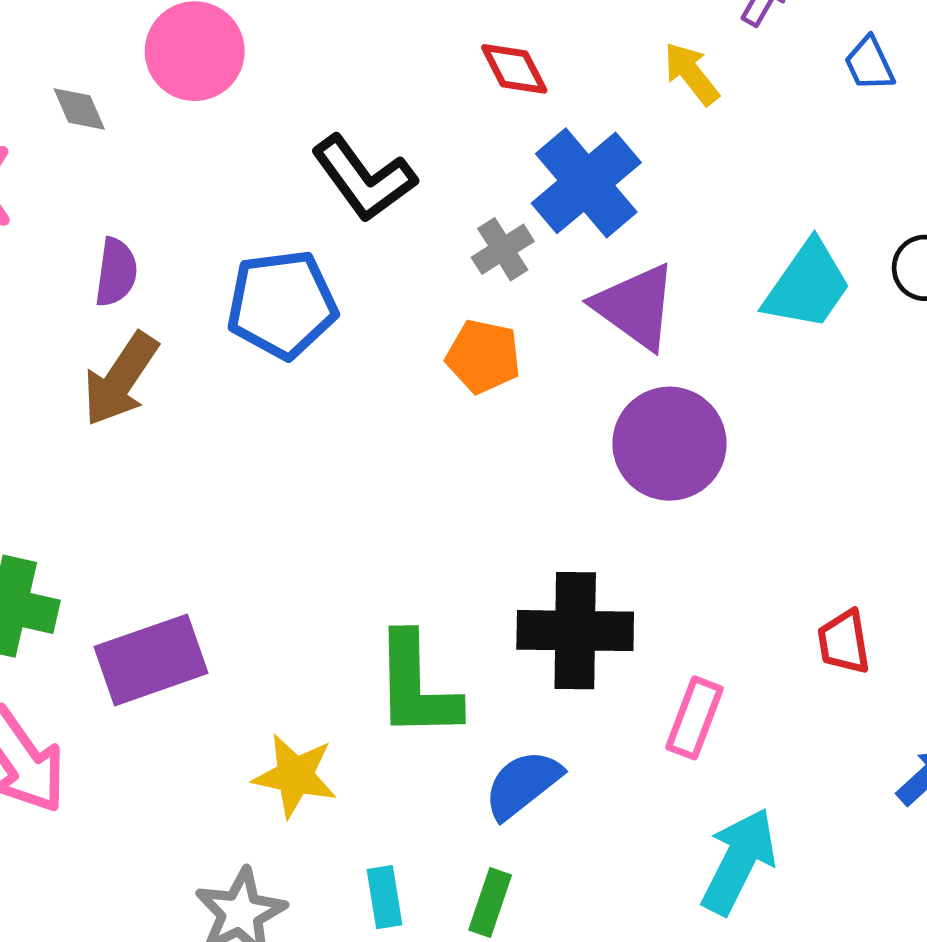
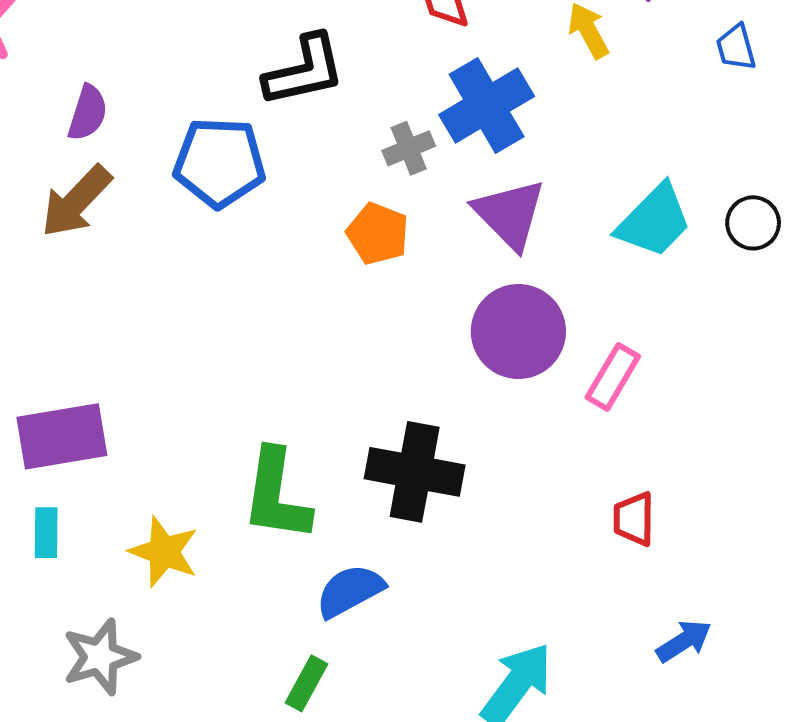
black L-shape: (364, 178) -> (304, 71), turned -76
pink rectangle: (695, 718) -> (613, 377), moved
cyan rectangle: (385, 897) -> (46, 533), moved

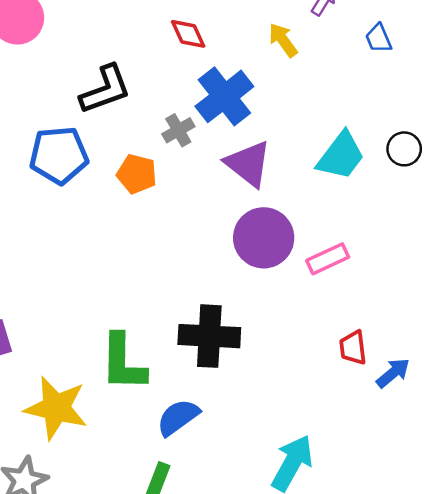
orange pentagon: (378, 234) -> (137, 174), moved
pink rectangle: (613, 377) -> (328, 259), turned 42
yellow star: (164, 552) -> (56, 408), size x1.4
blue arrow: (684, 641) -> (393, 373), moved

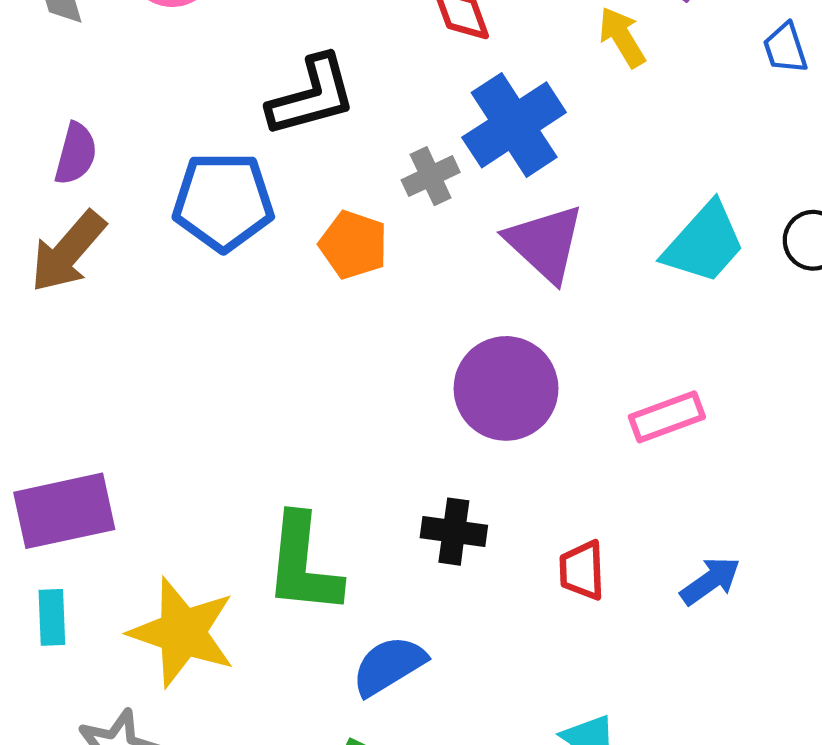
purple circle: (264, 238) -> (506, 388), moved
black cross: (209, 336) -> (454, 532), size x0.6
red trapezoid: (353, 348) -> (582, 570), moved
blue arrow: (393, 373) -> (710, 581), moved

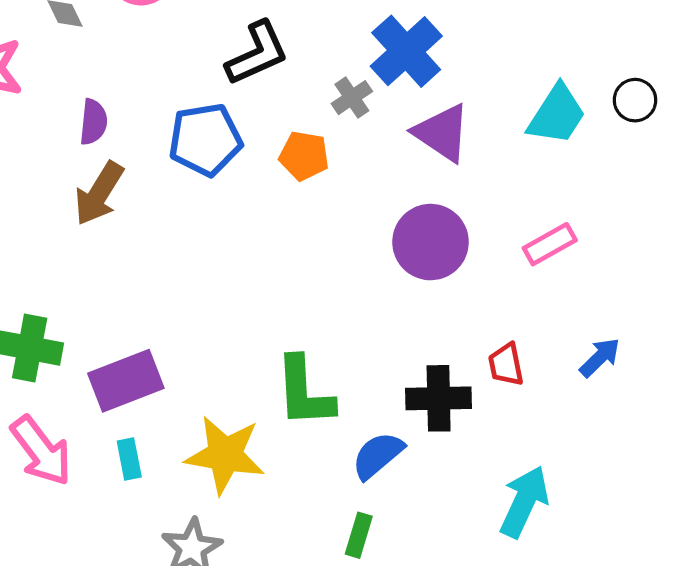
black cross: (454, 532) -> (439, 398), moved, size x1.4

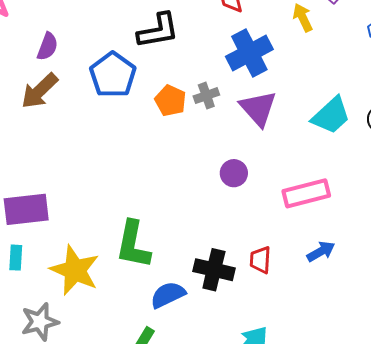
gray cross: (352, 98) -> (206, 96), moved
blue pentagon: (205, 140) -> (113, 75), turned 30
purple circle: (431, 242) -> (234, 173), size x0.6
pink rectangle: (550, 244) -> (306, 193), size x1.4
blue arrow: (600, 357) -> (321, 251), moved

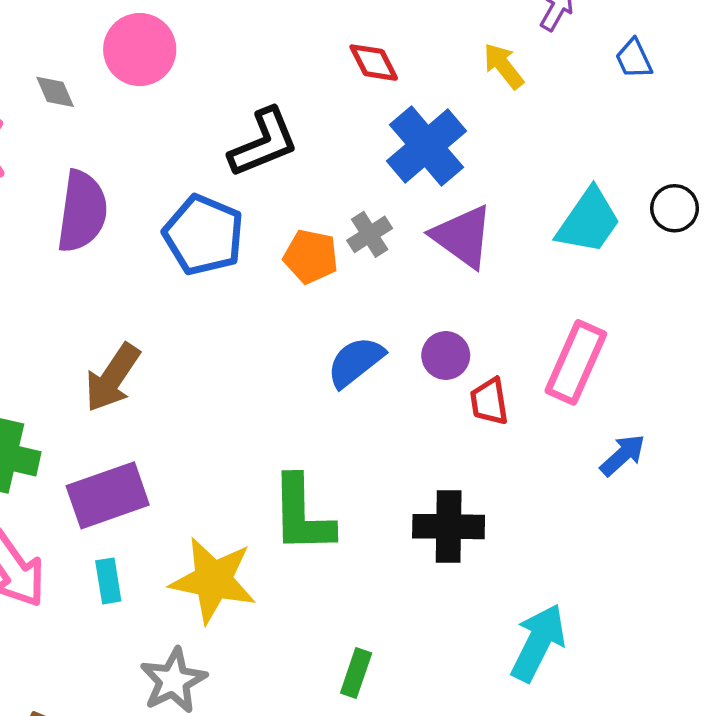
purple semicircle: (48, 46) -> (82, 211), size x1.6
brown arrow: (39, 91) -> (112, 378), moved
pink rectangle: (306, 193) -> (576, 362), turned -39
red trapezoid: (260, 260) -> (489, 401), moved
blue semicircle: (168, 295) -> (355, 362), moved

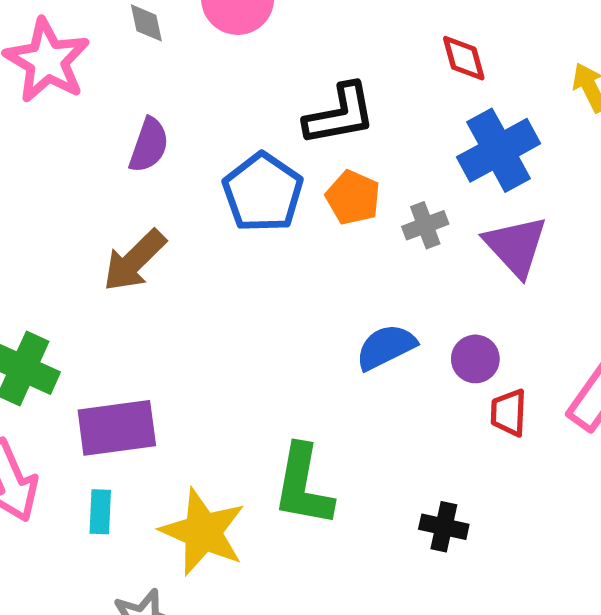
purple semicircle: (82, 211) -> (149, 145), size x0.7
orange pentagon: (311, 256) -> (353, 198), moved
brown arrow: (112, 378) -> (134, 261), moved
black cross: (449, 527) -> (444, 527), size x0.7

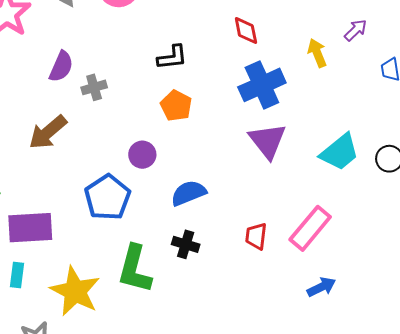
black L-shape: (340, 114) -> (172, 57), size x0.7
blue pentagon: (263, 192) -> (108, 197), moved
gray cross: (425, 225) -> (94, 87), moved
purple circle: (475, 359) -> (142, 155), moved
black cross: (444, 527) -> (186, 244), moved

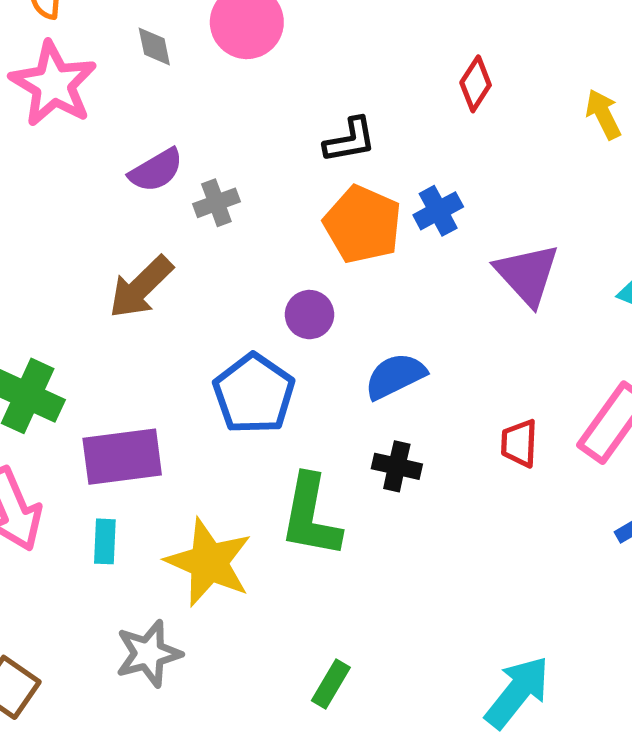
red diamond: (246, 30) -> (476, 84), turned 48
purple semicircle: (61, 67) -> (156, 170), turned 40
blue cross: (262, 85) -> (438, 211), moved, size x0.6
orange pentagon: (176, 106) -> (363, 224), size x1.4

